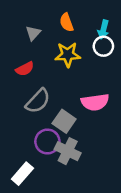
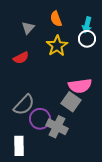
yellow star: (68, 55) -> (57, 46), turned -30
gray semicircle: (38, 101) -> (24, 105), moved
gray square: (64, 121) -> (71, 102), moved
white rectangle: (22, 174) -> (19, 146), turned -42

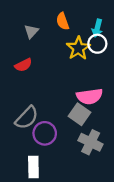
yellow star: (57, 46) -> (78, 48), moved
gray cross: (57, 127) -> (91, 142), moved
white rectangle: (19, 146) -> (33, 167), moved

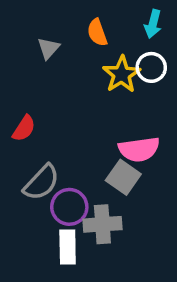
cyan arrow: (97, 28) -> (153, 24), moved
red semicircle: (23, 65) -> (24, 128), moved, turned -30
gray cross: (91, 142) -> (102, 224), moved, turned -30
white rectangle: (33, 167) -> (68, 247), moved

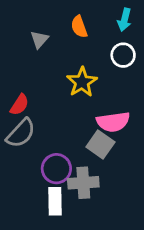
yellow star: (122, 74) -> (82, 82), moved
gray semicircle: (41, 182) -> (21, 133), moved

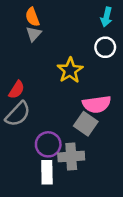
orange semicircle: (79, 27) -> (32, 17), moved

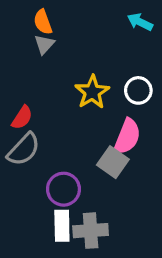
cyan arrow: (106, 17) -> (140, 22), turned 102
white circle: (105, 47) -> (138, 90), moved
pink semicircle: (97, 104) -> (127, 137), turned -60
gray cross: (71, 157) -> (91, 231), moved

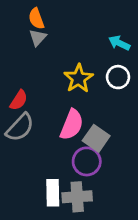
cyan arrow: (140, 22) -> (119, 43), moved
pink semicircle: (127, 137) -> (72, 125), moved
purple circle: (63, 189) -> (87, 161), moved

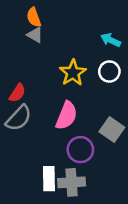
gray triangle: (38, 38) -> (35, 35), turned -42
gray square: (96, 138) -> (112, 129), moved

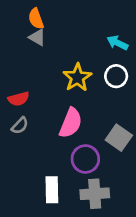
red semicircle: (17, 93) -> (19, 99), turned 42
gray semicircle: (19, 118) -> (20, 126), size x0.6
gray cross: (72, 182) -> (95, 194), moved

